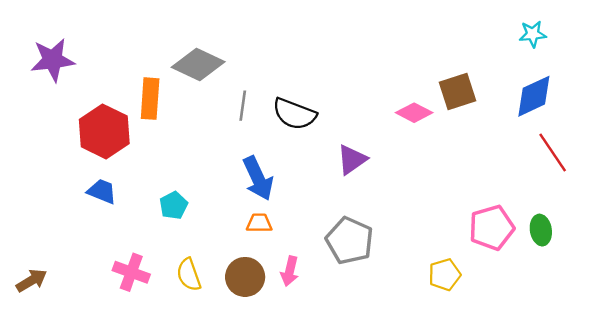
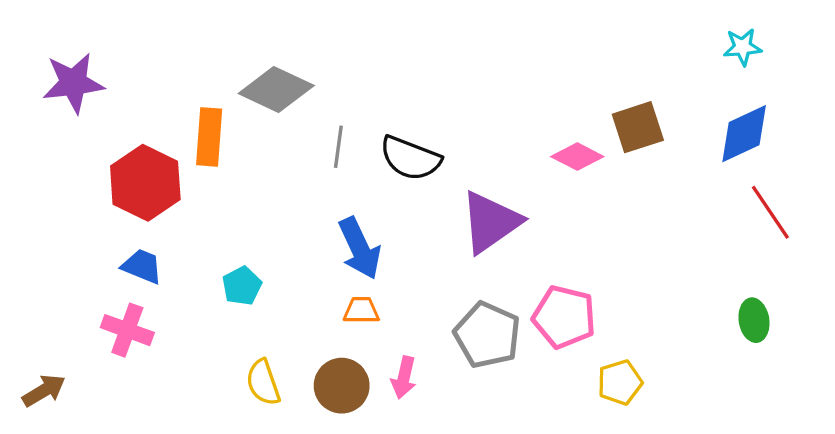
purple triangle: (352, 160) -> (491, 222), size x1.5
pink pentagon: (492, 228) -> (564, 317), moved, turned 30
pink cross: (131, 272) -> (127, 330), moved

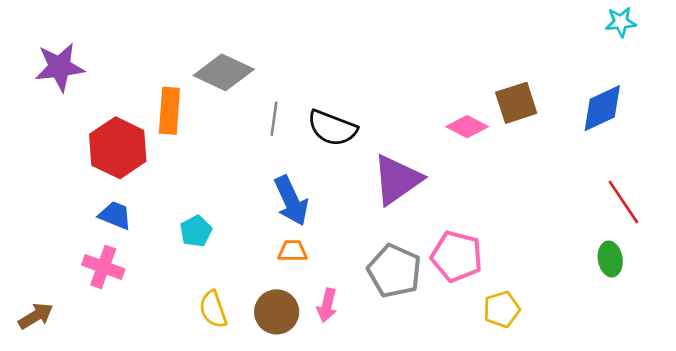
cyan star: (743, 47) -> (621, 22), moved
red line: (770, 212) -> (623, 202), moved

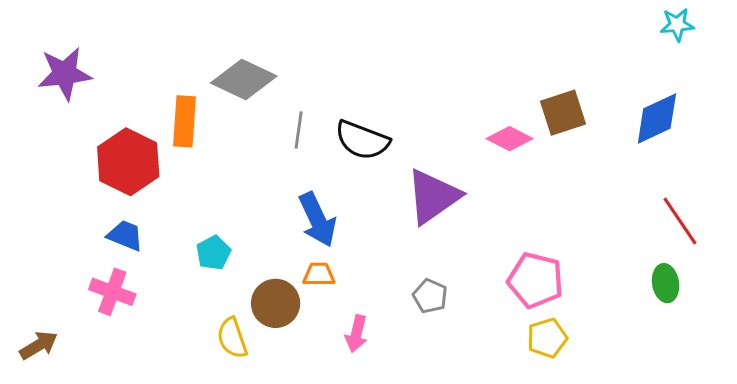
pink pentagon: (457, 256) -> (536, 280), moved
gray pentagon: (394, 271) -> (430, 296), size x0.6
brown circle: (277, 312) -> (276, 303), moved

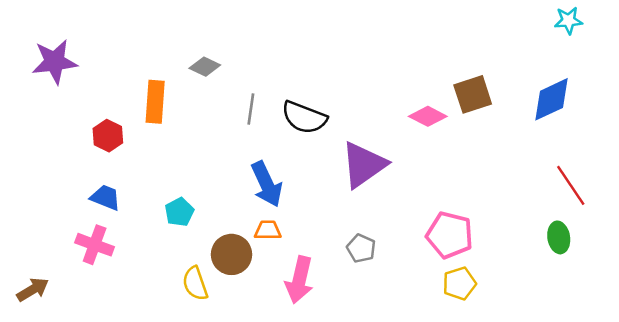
gray diamond: (244, 79) -> (205, 67), size x0.6
red hexagon: (128, 162) -> (108, 136), size x0.6
pink arrow: (356, 334) -> (299, 280), size x1.5

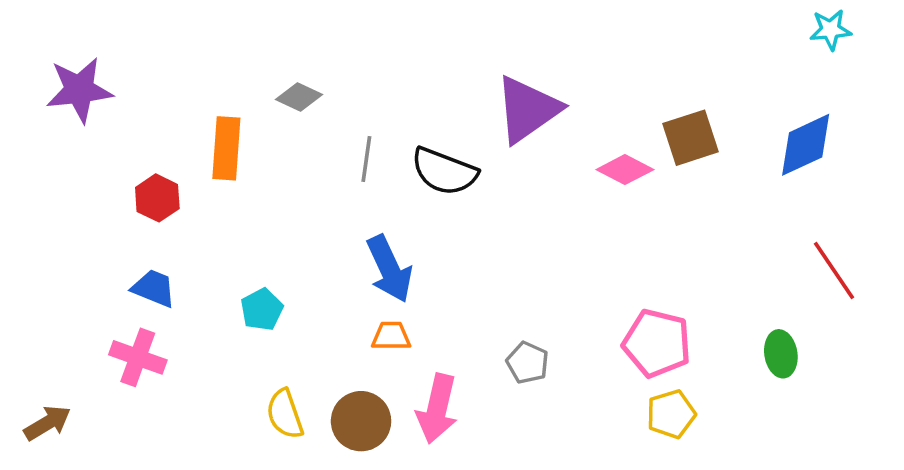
purple triangle: (364, 165) -> (528, 109), moved
green ellipse: (559, 237) -> (781, 354), moved
brown circle: (231, 254) -> (361, 421), moved

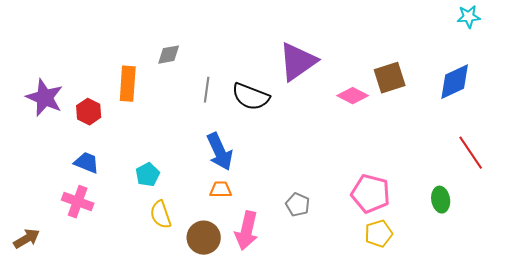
purple star: (79, 90) -> (45, 98), moved, turned 30
gray diamond: (299, 97) -> (169, 55), turned -35
yellow semicircle: (285, 414) -> (161, 215), moved

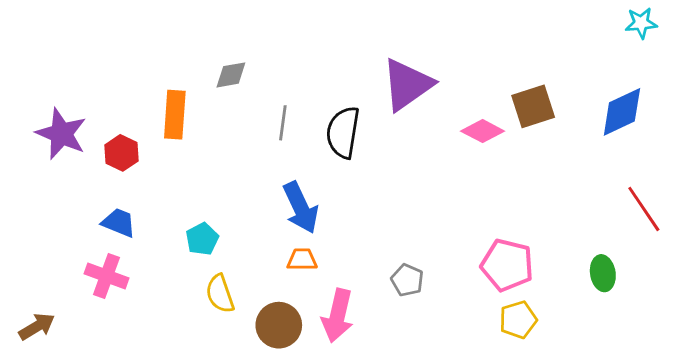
black semicircle: (251, 97) -> (343, 132), turned 78

